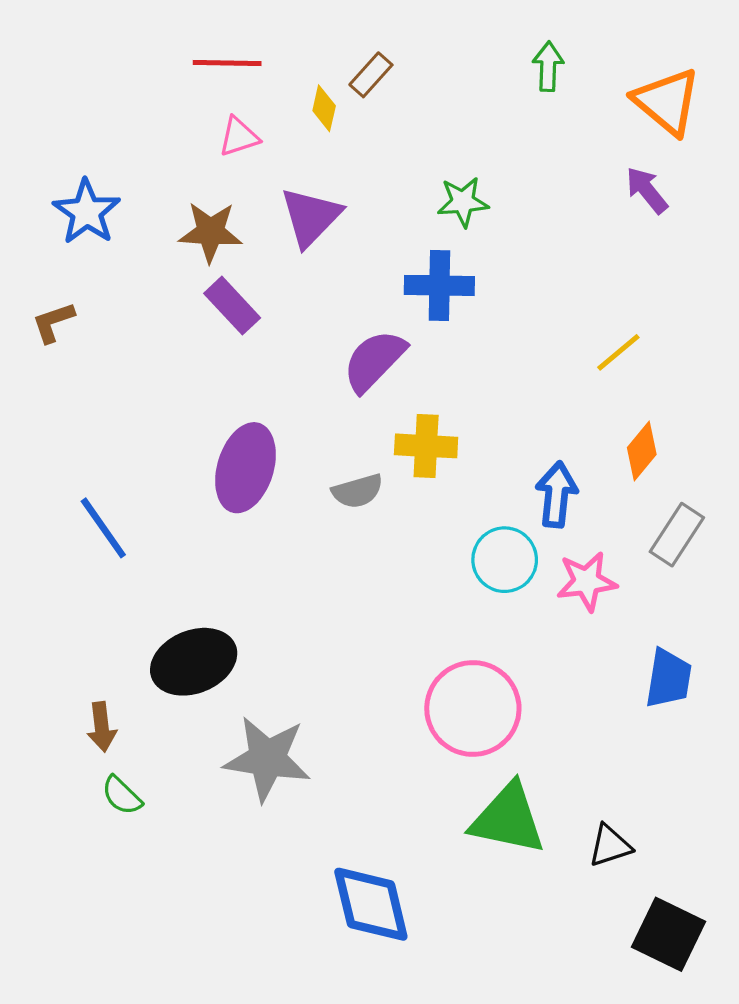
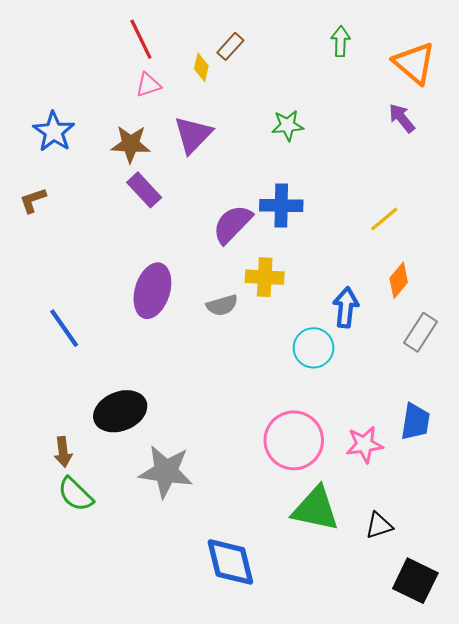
red line: (227, 63) -> (141, 39), turned 63
blue cross: (439, 285) -> (281, 205), moved
pink star: (587, 581) -> (364, 445), moved
green semicircle: (122, 795) -> (76, 494), size x1.4

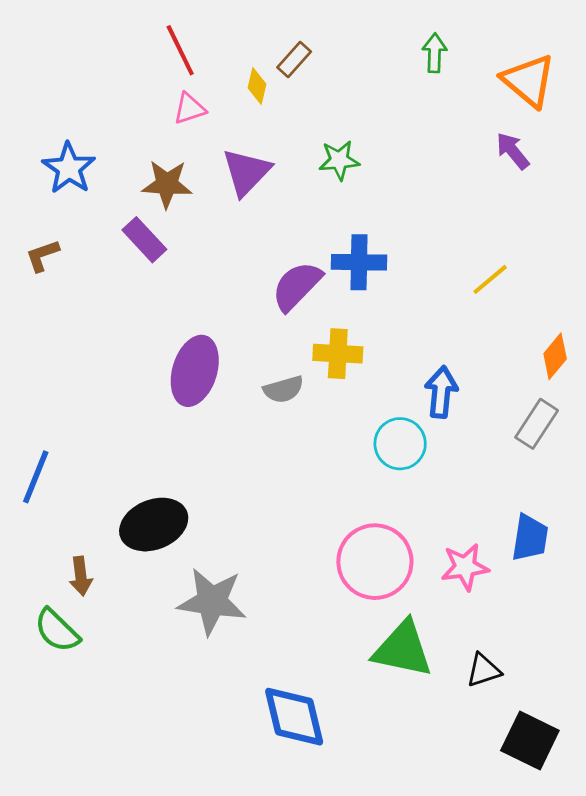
green star: (288, 125) -> (339, 160), moved
purple rectangle: (144, 190) -> (144, 240), moved
orange diamond: (399, 280) -> (555, 356), moved
blue line: (64, 328) -> (36, 477), moved, turned 57
green semicircle: (76, 494) -> (57, 631), moved

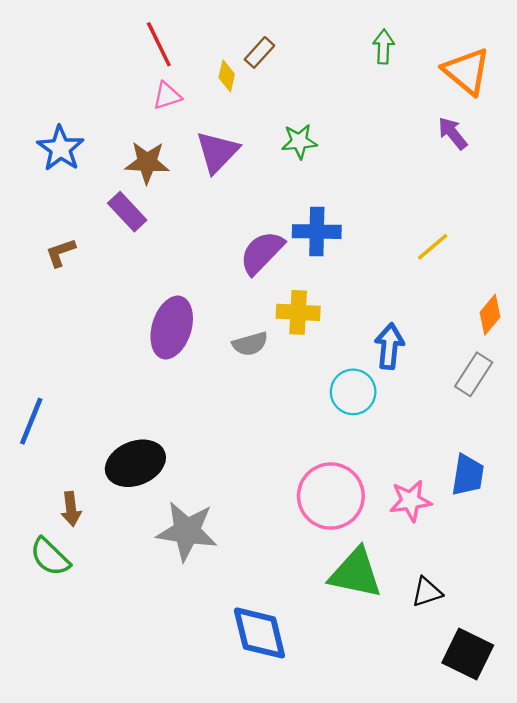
brown L-shape: (42, 256) -> (61, 253), moved

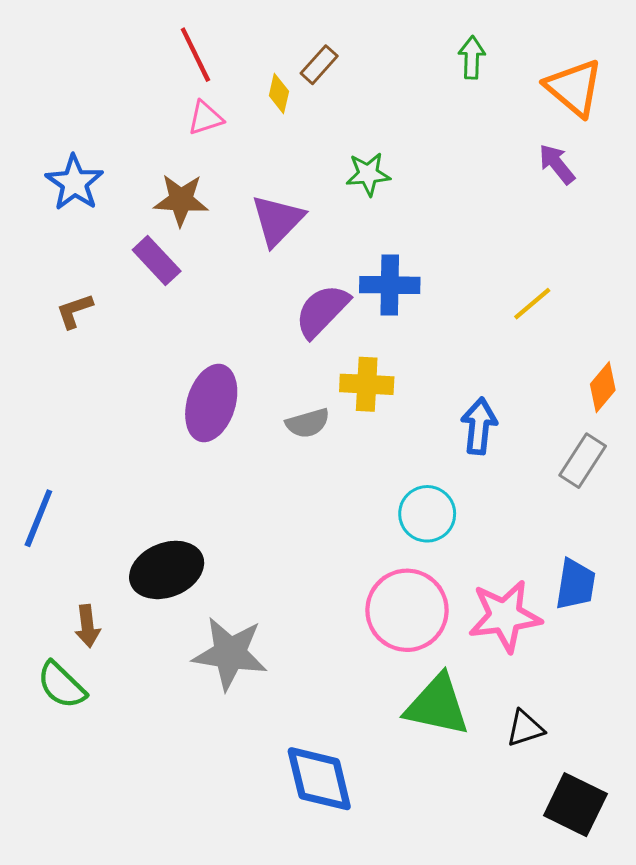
purple triangle: (217, 152) -> (277, 220), moved
cyan circle: (353, 392) -> (427, 514), moved
pink star: (410, 501) -> (505, 616), size x1.4

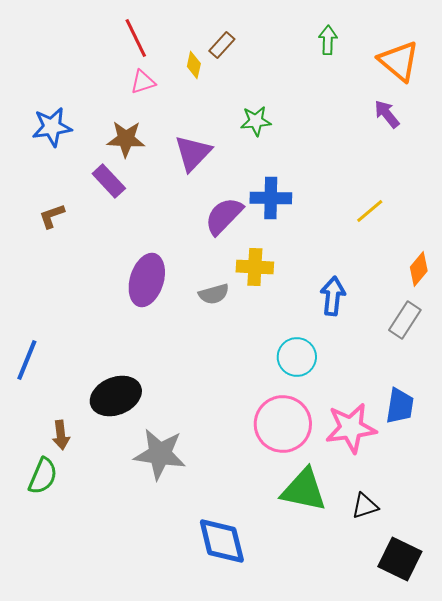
blue star: (74, 183) -> (52, 127), turned 30
green semicircle: (62, 685) -> (43, 476), turned -111

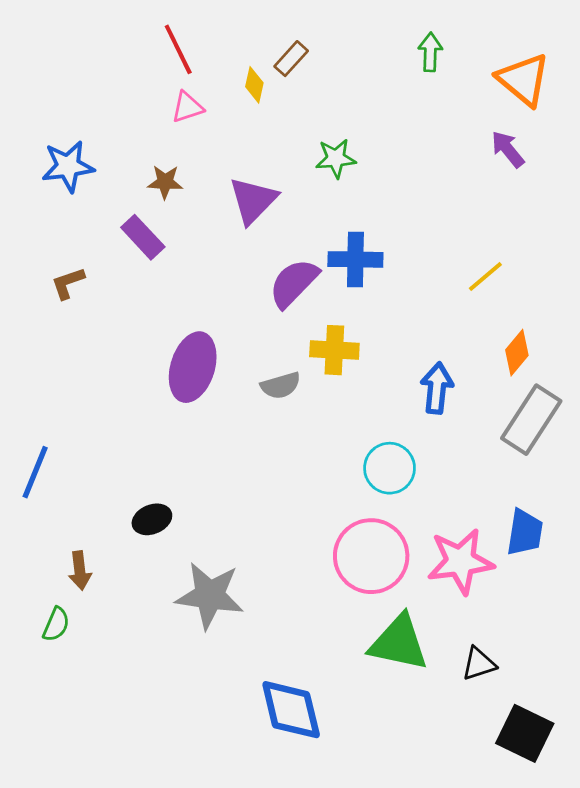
brown star: (126, 139) -> (165, 182), size x0.7
orange diamond: (419, 269) -> (517, 353), moved
gray rectangle: (405, 320) -> (531, 420), size x1.4
black ellipse: (116, 396) -> (152, 519), size x0.6
green semicircle: (43, 476) -> (56, 624), size x0.7

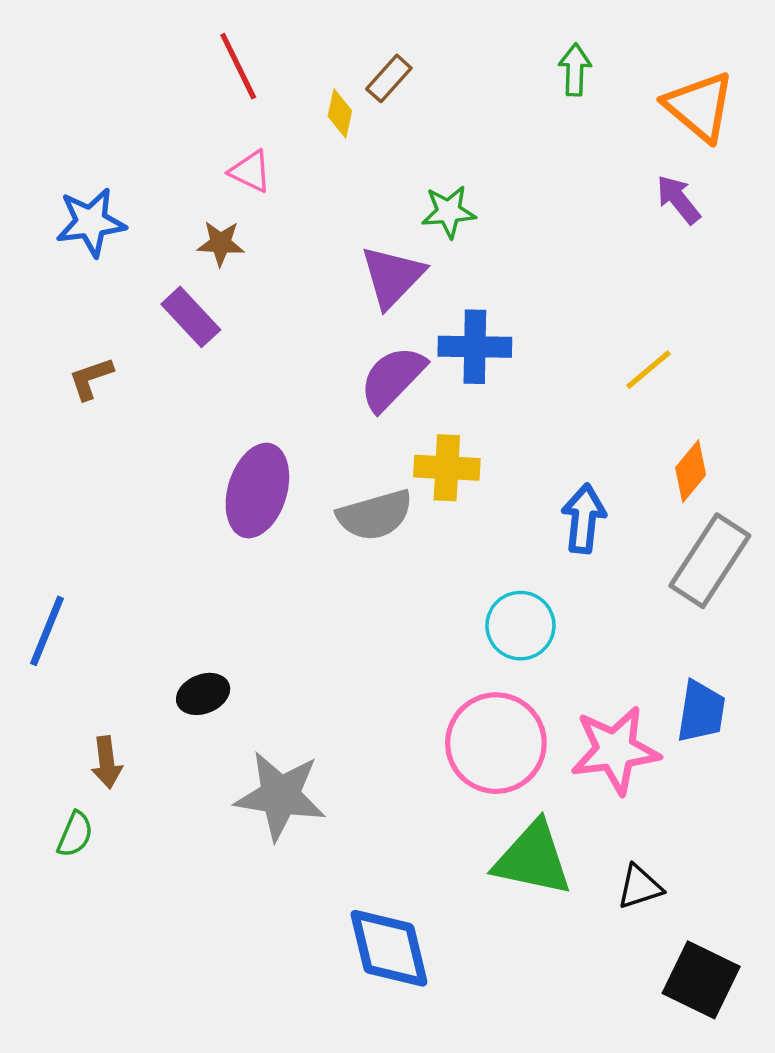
pink triangle: (187, 107) -> (250, 171), moved, turned 44
purple triangle: (253, 200) -> (392, 277), moved
gray semicircle: (281, 385) -> (375, 515), size x1.4

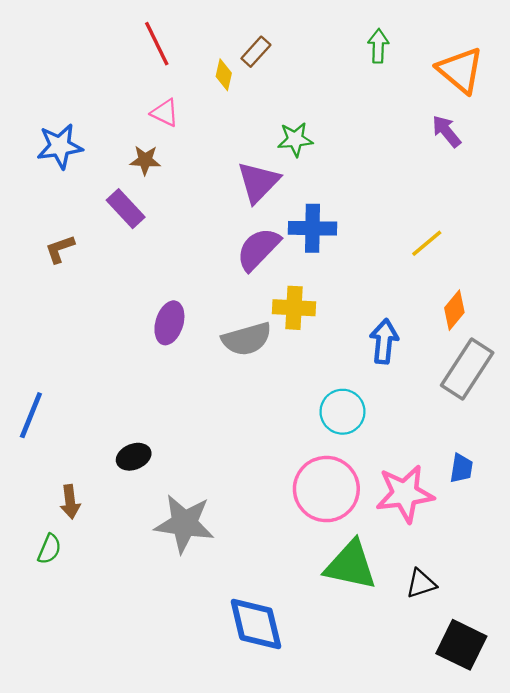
purple ellipse: (257, 491) -> (169, 323), size x0.7
blue trapezoid: (701, 712) -> (461, 468), size x0.7

